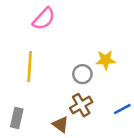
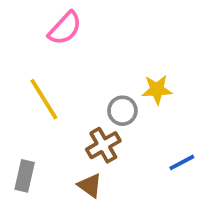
yellow line: (30, 66) -> (44, 99), turned -36
brown cross: (81, 105) -> (103, 145), moved

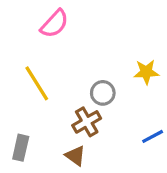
yellow star: (157, 90) -> (146, 72), moved

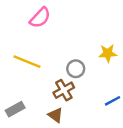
yellow line: (37, 83) -> (27, 62), turned -36
gray rectangle: (21, 148) -> (15, 109), turned 48

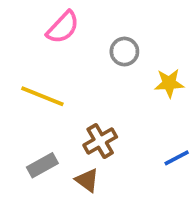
gray circle: (76, 69) -> (124, 52), moved
gray rectangle: (15, 109) -> (42, 165), moved

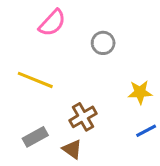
yellow star: (169, 83) -> (140, 92), moved

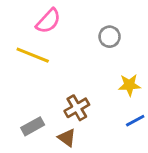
gray circle: (103, 43) -> (110, 37), moved
yellow line: (35, 80) -> (33, 55), moved

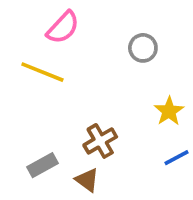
yellow star: (129, 85) -> (169, 111), turned -30

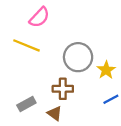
gray circle: (143, 48) -> (78, 57), moved, size x1.6
brown cross: (100, 141) -> (63, 89), turned 30

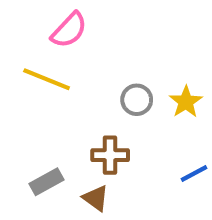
gray circle: (78, 57) -> (137, 100), size x0.6
yellow star: (106, 70) -> (186, 102), moved

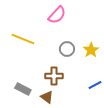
pink semicircle: (69, 30) -> (57, 15), moved
gray rectangle: (47, 182) -> (23, 89), turned 56

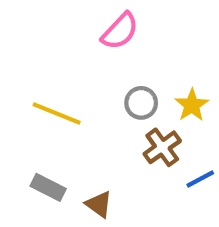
yellow line: (23, 39) -> (57, 114), moved
brown cross: (54, 76) -> (162, 147), moved, turned -36

